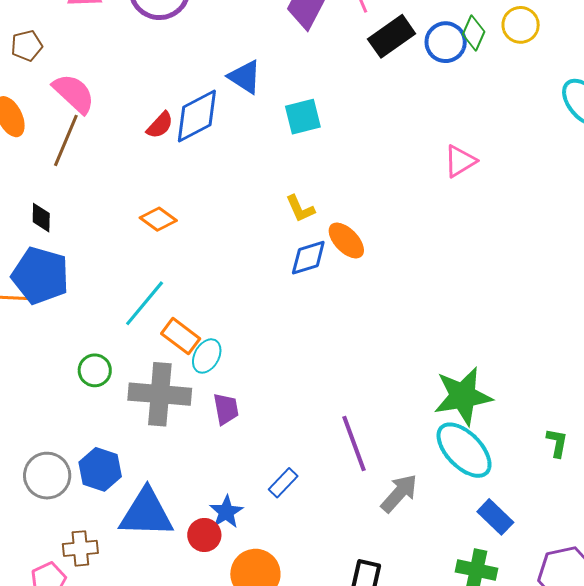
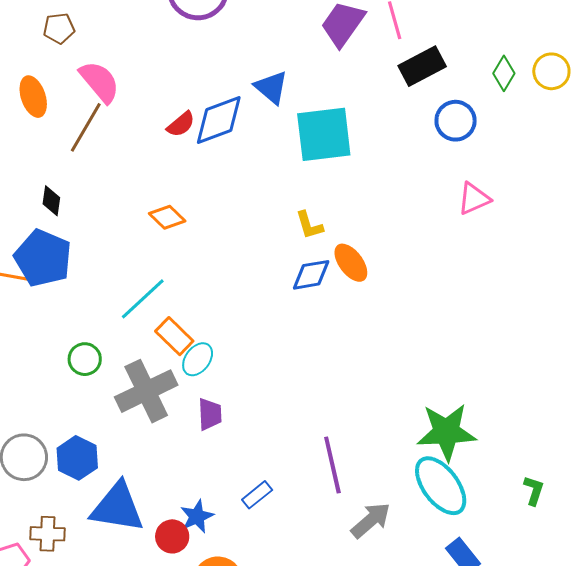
blue circle: (446, 42) -> (456, 121), moved
cyan square: (303, 117) -> (324, 134), size x1.6
gray cross: (160, 394) -> (146, 391), turned -38

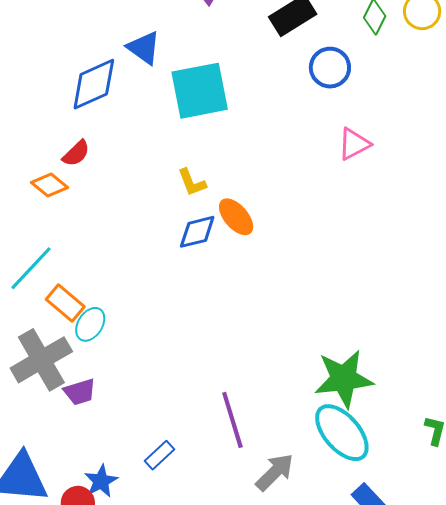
red semicircle: (181, 124) -> (76, 153), moved
purple trapezoid: (210, 414) -> (80, 392), moved, turned 80

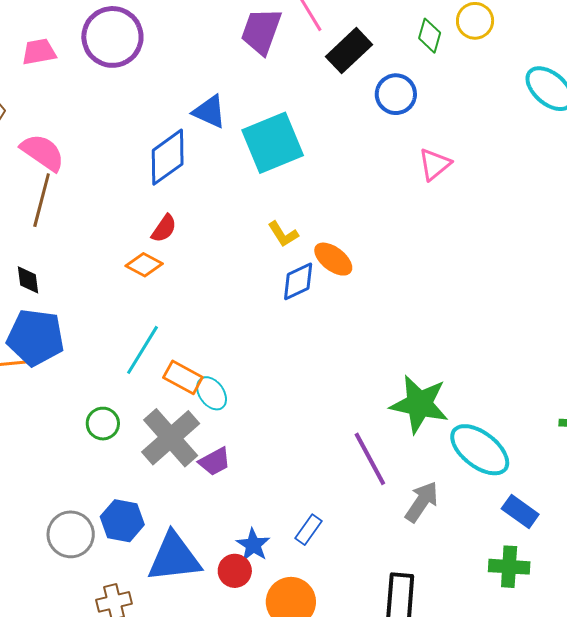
cyan ellipse: (90, 324) -> (212, 393), turned -56
green star: (344, 379) -> (419, 404), moved, turned 30
blue rectangle: (159, 455) -> (309, 530), moved

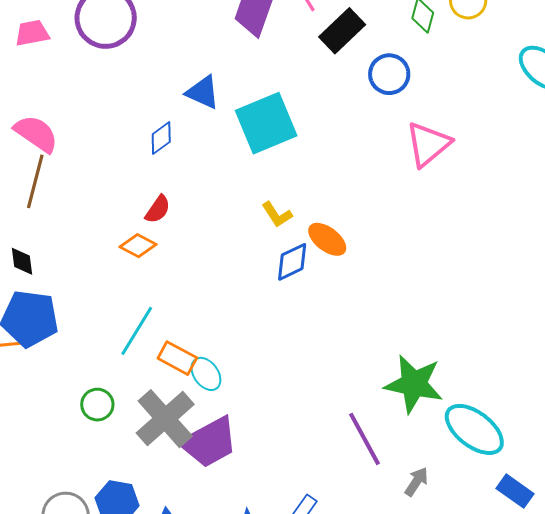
blue diamond: (168, 157) -> (161, 138), size x0.6
pink triangle: (435, 164) -> (428, 144), size x1.4
purple trapezoid: (215, 462) -> (209, 442), size x1.8
gray arrow: (422, 502) -> (416, 482), size x0.7

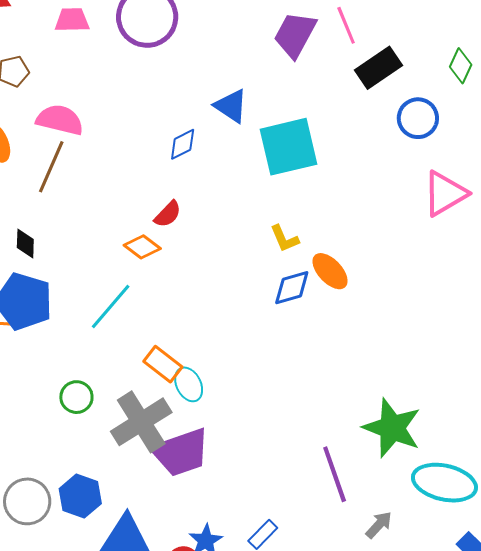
pink semicircle: (36, 134) -> (60, 120), turned -30
cyan line: (137, 331) -> (111, 306), moved
cyan ellipse: (474, 429) -> (444, 483), turned -34

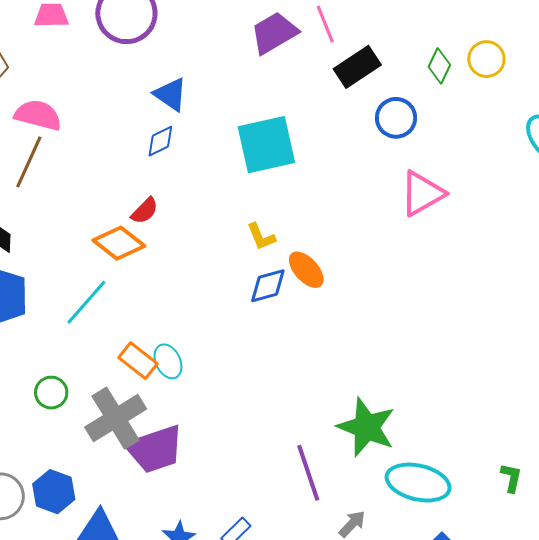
purple trapezoid: (295, 35) -> (274, 33), turned 30
blue triangle: (231, 106) -> (171, 94), moved
orange diamond: (142, 247) -> (119, 243), size x1.4
cyan ellipse: (189, 384) -> (168, 361), moved

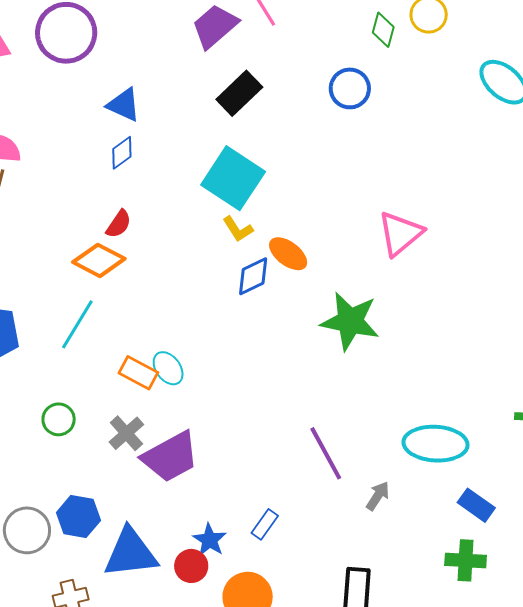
black rectangle: (357, 67) -> (239, 93), moved
cyan square: (266, 145) -> (233, 178), moved, turned -34
pink triangle: (422, 194) -> (400, 234), moved
gray cross: (116, 418) -> (126, 433), size x0.6
green star: (366, 427) -> (350, 321), moved

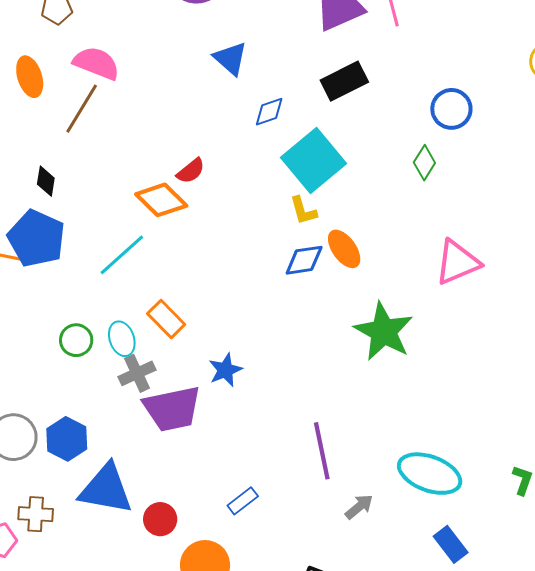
green diamond: (383, 30) -> (424, 163), moved
blue diamond: (122, 153) -> (269, 112), moved
cyan ellipse: (168, 368) -> (122, 339), moved
blue star: (209, 540) -> (225, 370), moved

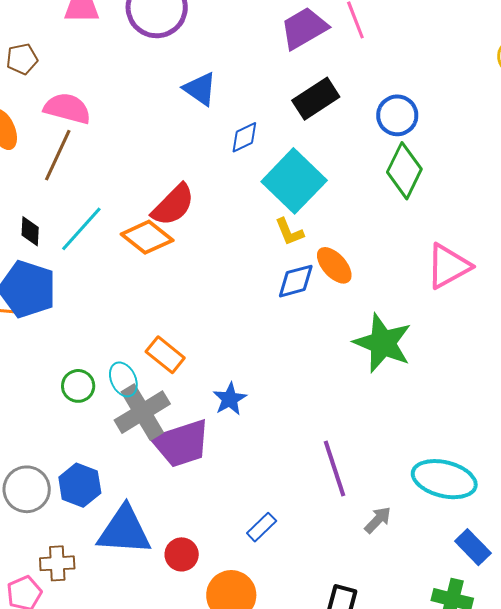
blue circle: (451, 109) -> (397, 115), moved
green diamond: (424, 163) -> (404, 171), size x1.6
red semicircle: (191, 171) -> (173, 205), size x1.6
cyan line: (122, 255) -> (81, 229), moved
gray cross: (137, 373) -> (142, 412), size x1.5

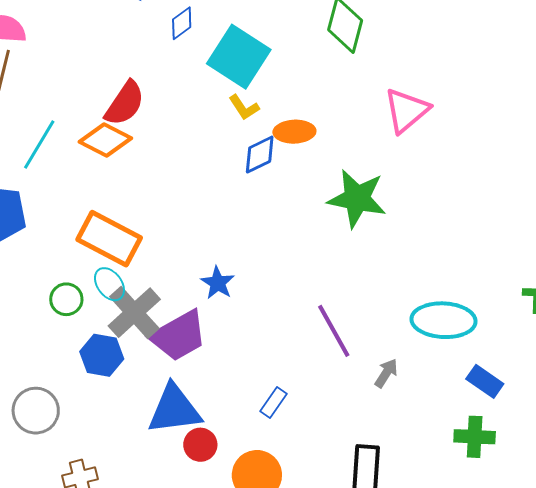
orange ellipse: (334, 265) -> (294, 132), turned -39
orange rectangle: (165, 355) -> (109, 239), moved, size x1.6
blue hexagon: (80, 485) -> (102, 355), moved
blue triangle: (124, 531) -> (174, 409), moved

